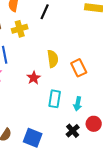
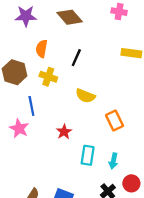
yellow cross: (20, 29) -> (48, 77), turned 35
yellow semicircle: (53, 59) -> (85, 96), moved, turned 120

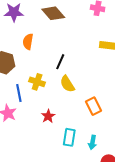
black line: (76, 58) -> (60, 62), moved
yellow cross: (48, 77) -> (37, 82), moved
yellow semicircle: (85, 96) -> (67, 84), turned 36

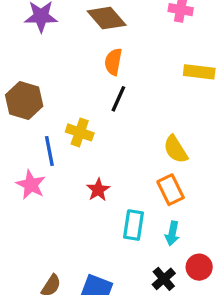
orange semicircle: (28, 42) -> (113, 62), moved
yellow semicircle: (67, 84) -> (176, 149), moved
orange rectangle: (94, 106) -> (171, 190), moved

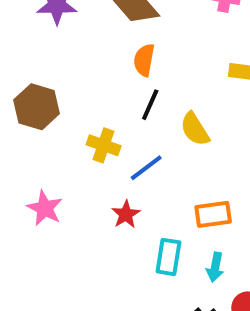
yellow semicircle: (176, 149) -> (195, 129), moved
blue line: (49, 151) -> (146, 168), moved, turned 64
orange rectangle: (171, 190) -> (213, 214), turned -72

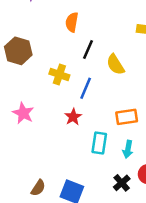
orange semicircle: (144, 60) -> (72, 22), moved
blue line: (146, 168) -> (86, 88), turned -30

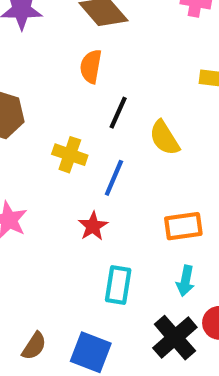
cyan rectangle: (99, 143) -> (118, 285), moved
black cross: (122, 183) -> (175, 338), size x1.5

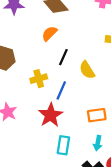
orange semicircle: (91, 66) -> (49, 33), turned 35
yellow cross: (70, 155) -> (39, 79), turned -35
red star: (93, 226) -> (51, 115), size x1.6

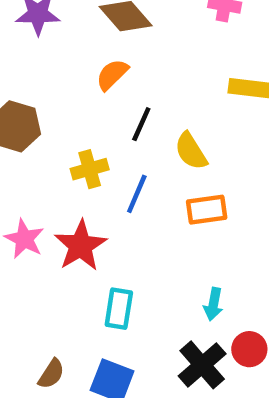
red star: (51, 115) -> (81, 246), moved
orange rectangle: (97, 115) -> (207, 210), moved
cyan rectangle: (63, 145) -> (119, 309), moved

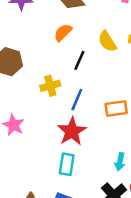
yellow semicircle: (191, 151) -> (107, 41), moved
red star: (81, 246) -> (72, 131), moved

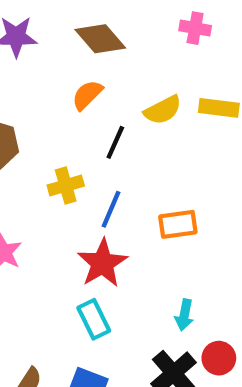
yellow semicircle: (107, 41) -> (163, 110), turned -85
cyan rectangle: (67, 164) -> (94, 319), turned -35

